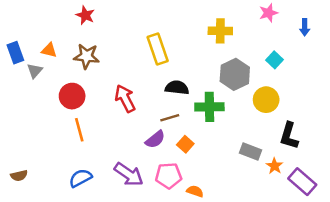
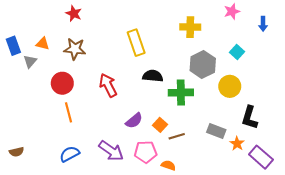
brown line: (170, 118) -> (177, 136), moved

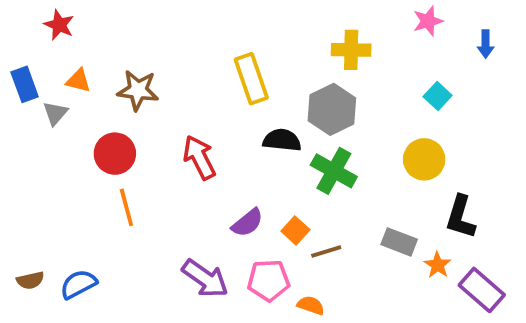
red star: (74, 14) -> (59, 25), moved
gray hexagon: (203, 64) -> (332, 109), moved
green cross: (181, 93) -> (334, 171), turned 30
blue semicircle: (70, 154) -> (78, 284), moved

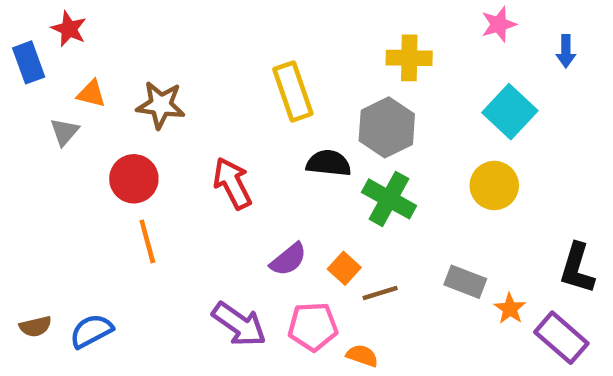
blue rectangle: (25, 84) -> (29, 62), moved
cyan square: (438, 96) -> (510, 112), size x1.6
black L-shape: (461, 217) -> (577, 268), moved

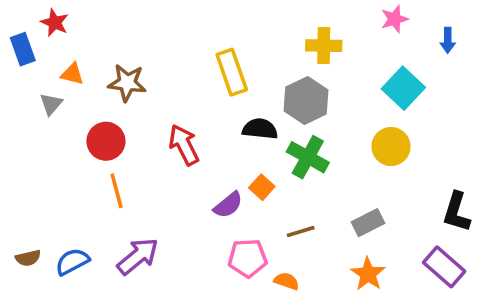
orange square: (344, 268) -> (262, 187), moved
gray rectangle: (465, 282) -> (368, 223), turned -48
orange star: (510, 309) -> (368, 274), moved, size x1.4
purple arrow: (239, 324) -> (138, 256), moved, turned -75

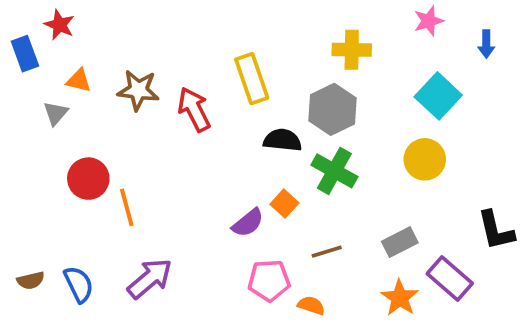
red circle: (106, 141) -> (88, 179), moved
red arrow: (184, 145) -> (194, 109), moved
black L-shape: (457, 212) -> (496, 230), turned -30
blue semicircle: (72, 262) -> (79, 284), turned 92
purple rectangle: (444, 267) -> (450, 279), moved

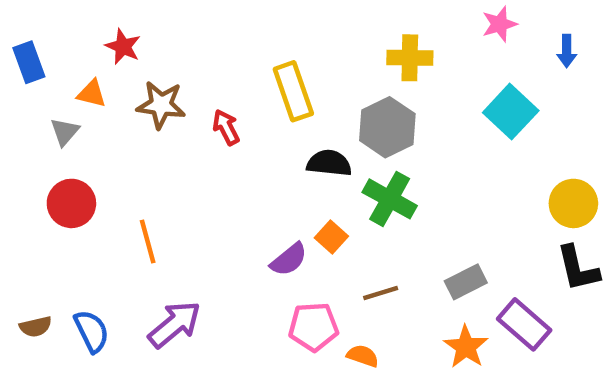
red star: (59, 25) -> (123, 47), moved
red arrow: (194, 109) -> (226, 127), size x0.7
yellow circle: (425, 159) -> (573, 203), moved
red circle: (88, 179) -> (71, 203), moved

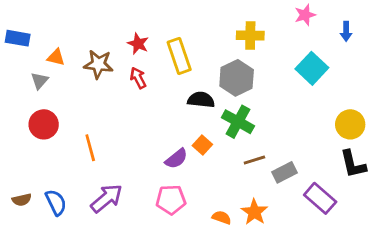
red star: (123, 47) -> (138, 44), moved
blue rectangle: (29, 62) -> (18, 38), turned -60
brown line: (381, 293) -> (254, 160), moved
pink pentagon: (313, 327) -> (171, 200), moved
orange star: (466, 347) -> (254, 212), moved

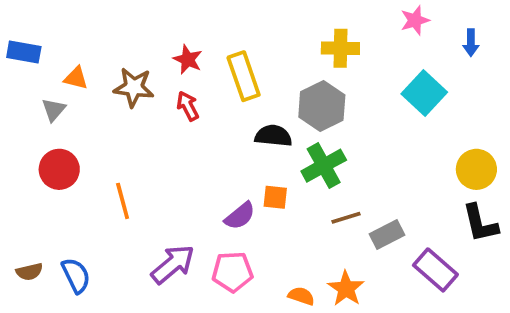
green cross: (238, 122) -> (324, 166), turned 32
orange square: (202, 145) -> (275, 197), turned -36
purple arrow: (107, 198) -> (173, 264), moved

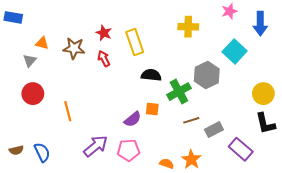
blue arrow: (471, 43) -> (260, 24), size x1.6
blue rectangle: (24, 52) -> (13, 17), moved
gray hexagon: (322, 106) -> (207, 75), moved

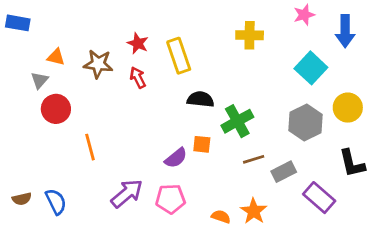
gray hexagon: (207, 75) -> (305, 123), moved
red circle: (33, 94) -> (56, 109), moved
yellow circle: (263, 94) -> (348, 108), moved

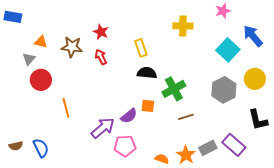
blue arrow: (345, 31) -> (253, 36), moved, turned 140
yellow rectangle: (179, 56) -> (141, 48), moved, size x0.7
gray rectangle: (284, 172) -> (208, 148), moved
purple arrow: (127, 193) -> (103, 128), moved

